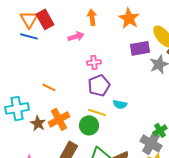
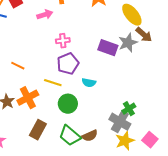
purple rectangle: (140, 48) -> (108, 48), moved, turned 30
yellow line: (97, 112) -> (53, 83), moved
green circle: (89, 125) -> (68, 104), moved

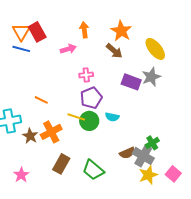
brown arrow: (144, 35) -> (114, 51), moved
green circle: (68, 104) -> (89, 121), moved
brown semicircle: (90, 136) -> (127, 153), moved

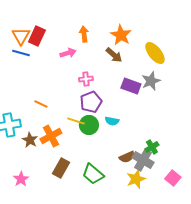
red rectangle: (37, 32) -> (37, 36), turned 54
yellow star: (148, 175) -> (136, 179), moved

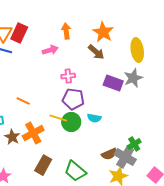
yellow ellipse: (155, 53) -> (137, 50), turned 30
purple pentagon: (91, 102) -> (73, 99), turned 30

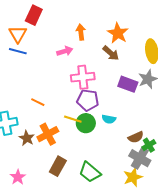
red rectangle: (19, 33) -> (34, 15), moved
pink cross: (68, 76) -> (83, 77), size x1.6
brown semicircle: (109, 154) -> (136, 137), moved

